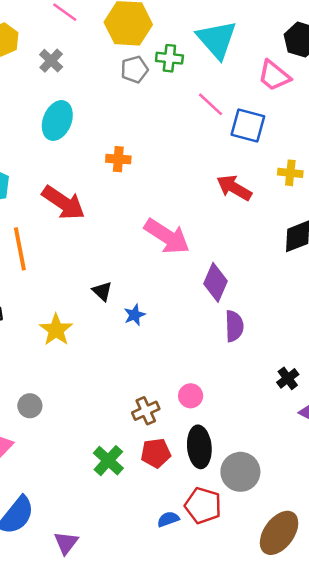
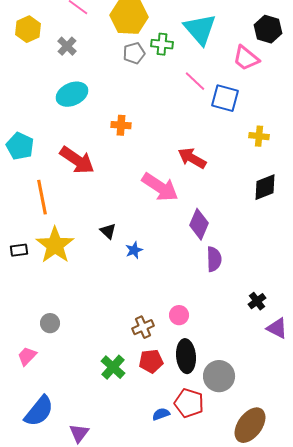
cyan ellipse: (57, 120) -> (72, 94), turned 44
red arrow: (234, 188) -> (192, 158), moved
yellow star: (56, 330) -> (55, 245), moved, size x1.4

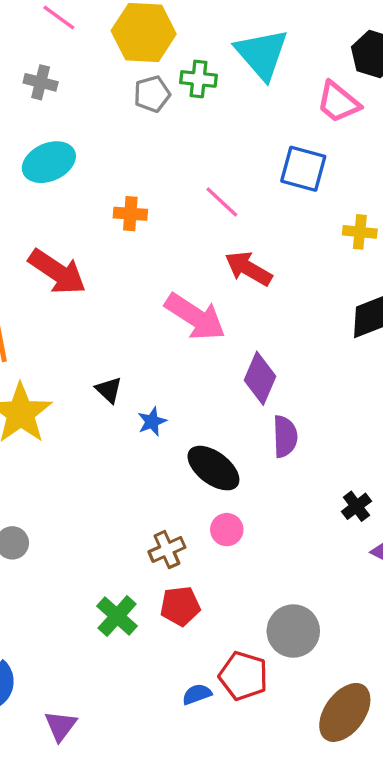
gray cross: (67, 46) -> (41, 82), turned -30
pink line: (195, 81) -> (222, 202), moved
black ellipse: (186, 356) -> (213, 468), moved, turned -48

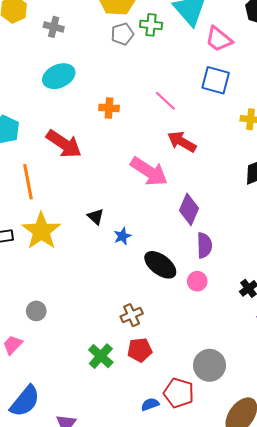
pink trapezoid: (338, 102) -> (219, 39), moved
pink circle: (227, 530) -> (197, 281), moved

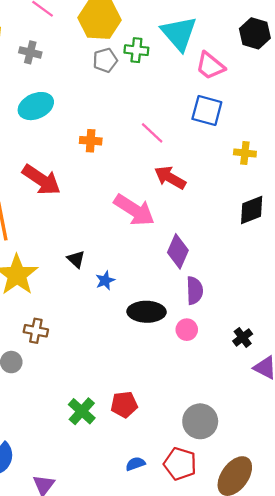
black ellipse: (160, 265) -> (147, 312), turned -36
brown cross: (132, 315) -> (36, 331), moved, turned 35
red pentagon: (179, 393) -> (180, 464), moved

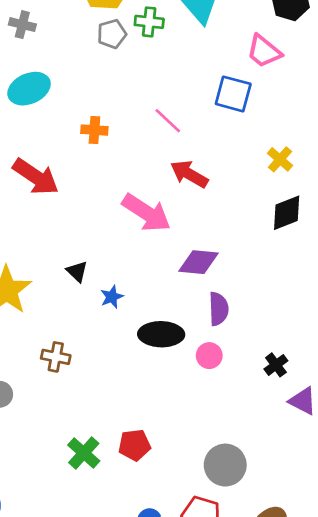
pink trapezoid: (210, 66) -> (264, 51), moved
yellow cross: (245, 153) -> (280, 159), moved, turned 35
purple diamond: (178, 251) -> (199, 262), turned 72
brown cross: (36, 331) -> (56, 357), moved

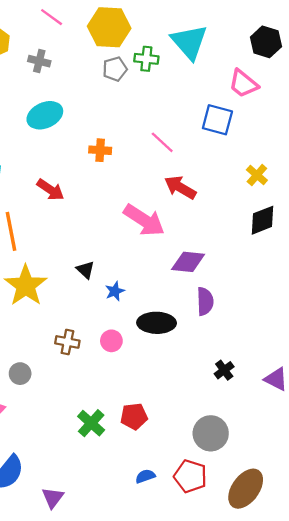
red arrow: (36, 177) -> (50, 190), size x0.7
pink circle: (209, 356) -> (111, 341), moved
black cross: (276, 365) -> (224, 370), moved

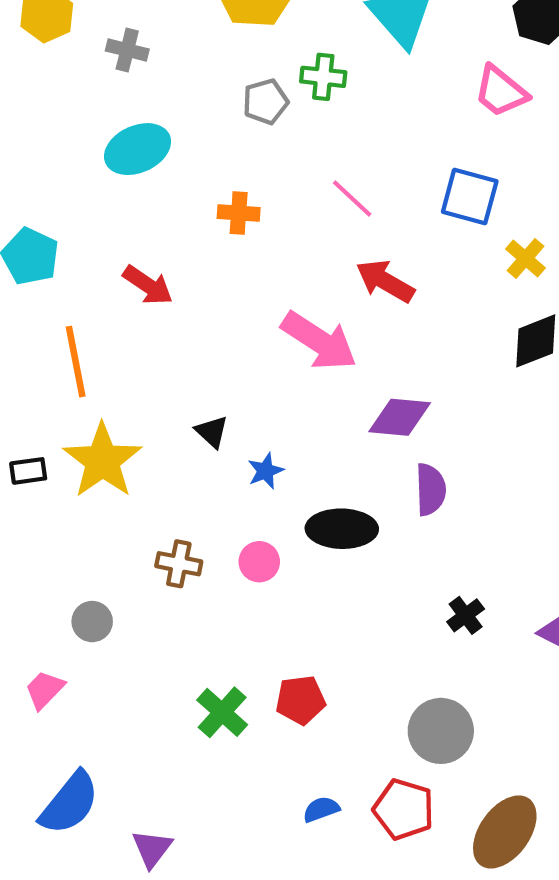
green cross: (146, 59) -> (323, 77), moved
gray pentagon: (115, 69) -> (265, 102), moved
blue square: (217, 120) -> (470, 197), moved

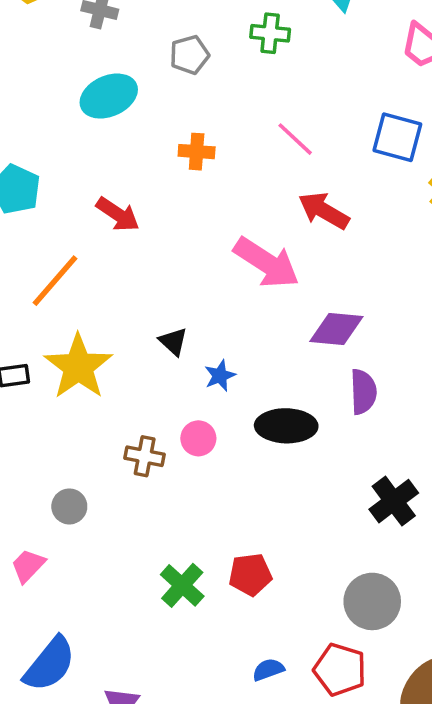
gray pentagon: (265, 102) -> (189, 55), moved
orange line: (76, 362) -> (55, 281), turned 52
pink circle: (259, 562) -> (198, 438), moved
black cross: (466, 615) -> (394, 501), size x1.5

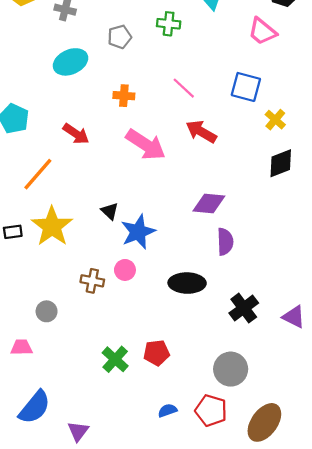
pink arrow: (266, 263) -> (146, 145), moved
blue star: (220, 376) -> (138, 232), size x1.8
black ellipse: (286, 426) -> (187, 283), moved
pink trapezoid: (28, 566) -> (21, 347), turned 45

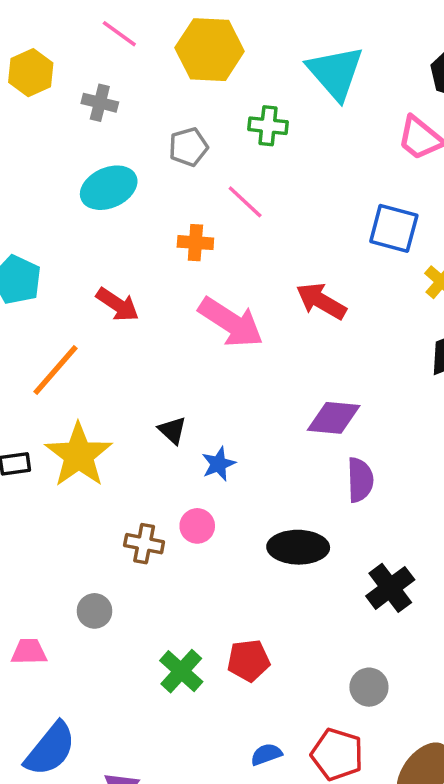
pink line: (184, 88) -> (245, 202), moved
blue star: (138, 232) -> (218, 464), size x0.6
gray circle: (47, 311) -> (95, 611), moved
gray circle: (231, 369) -> (369, 687), size x0.7

